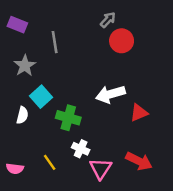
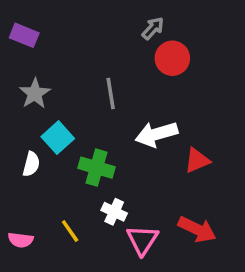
gray line: (55, 42) -> (111, 94), moved

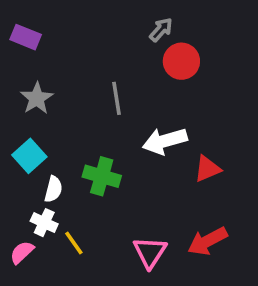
cyan square: (58, 138) -> (29, 156), moved
white semicircle: (31, 164) -> (53, 189), moved
white cross: (114, 212) -> (44, 223), moved
red arrow: (197, 229) -> (207, 241), turned 126
pink semicircle: (21, 240) -> (22, 252), turned 130

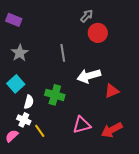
pink triangle: (150, 252) -> (82, 125), moved, turned 42

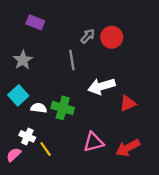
gray arrow: (87, 16) -> (88, 36), moved
purple rectangle: (14, 20) -> (35, 22), moved
white semicircle: (29, 102) -> (39, 108), moved, turned -96

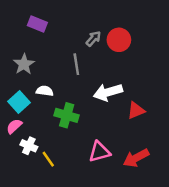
white semicircle: (39, 108) -> (45, 91), moved
pink semicircle: (14, 155) -> (14, 126), moved

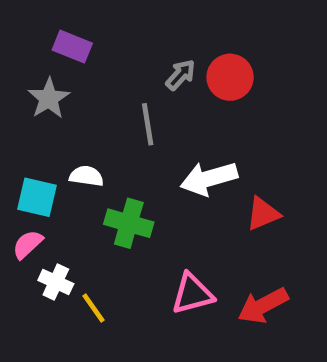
gray star: (24, 64) -> (49, 98), moved
cyan square: (19, 102) -> (37, 197), turned -35

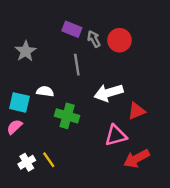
purple rectangle: (72, 47) -> (72, 29), moved
gray arrow: (181, 75) -> (94, 39), turned -70
white cross: (56, 282) -> (27, 162), moved, turned 35
pink triangle: (192, 294) -> (116, 135), moved

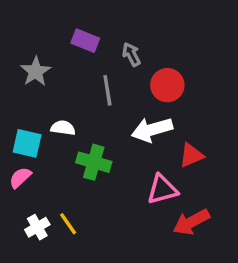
purple rectangle: (72, 29) -> (85, 41), moved
red circle: (119, 40) -> (167, 85), moved

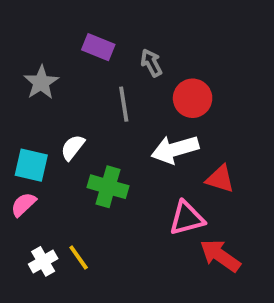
white semicircle: (63, 128) -> (73, 147), turned -60
red triangle: (191, 155) -> (220, 179), turned 40
red arrow: (191, 222) -> (220, 256), turned 63

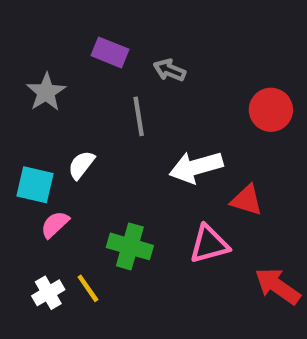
gray arrow: (151, 63) -> (170, 70), turned -40
red circle: (193, 98) -> (271, 110), moved
green cross: (108, 187) -> (130, 246), moved
pink semicircle: (23, 204) -> (55, 224), moved
red arrow: (220, 256) -> (278, 286), moved

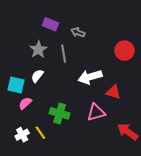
gray star: (46, 92) -> (38, 50), moved

